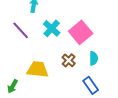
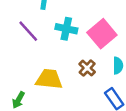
cyan cross: (52, 28) -> (66, 29), turned -30

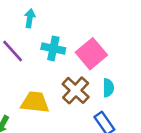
brown cross: (87, 68) -> (76, 90), size x1.5

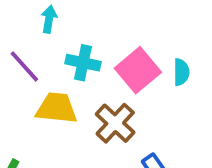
cyan semicircle: (108, 88) -> (181, 72), moved
yellow trapezoid: (35, 102) -> (57, 108), moved

